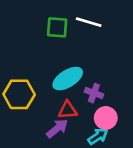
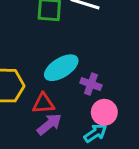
red triangle: (68, 110) -> (43, 103), moved

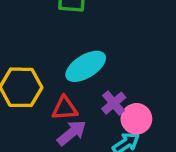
purple cross: (91, 84) -> (114, 103), moved, turned 30

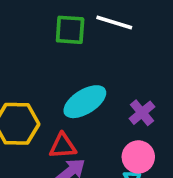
purple cross: (114, 103) -> (142, 113), moved

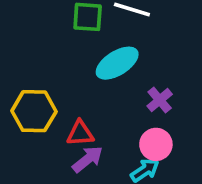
cyan ellipse: (85, 102) -> (117, 63), moved

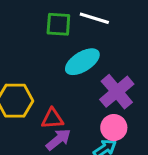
purple cross: (160, 100) -> (117, 92), size x1.6

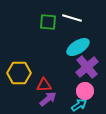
cyan ellipse: (82, 62) -> (78, 47), moved

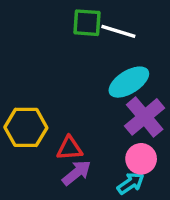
green square: (48, 22) -> (87, 23), moved

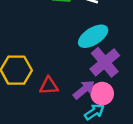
purple arrow: (76, 173) -> (84, 90), moved

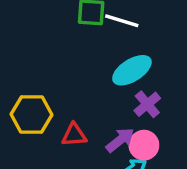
purple cross: (105, 62) -> (147, 104), size x0.7

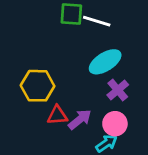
yellow hexagon: (32, 115) -> (38, 86), moved
purple arrow: (120, 140) -> (80, 119), moved

